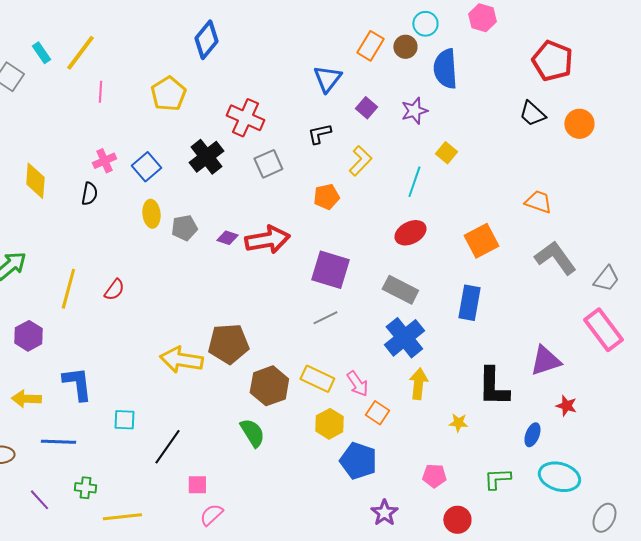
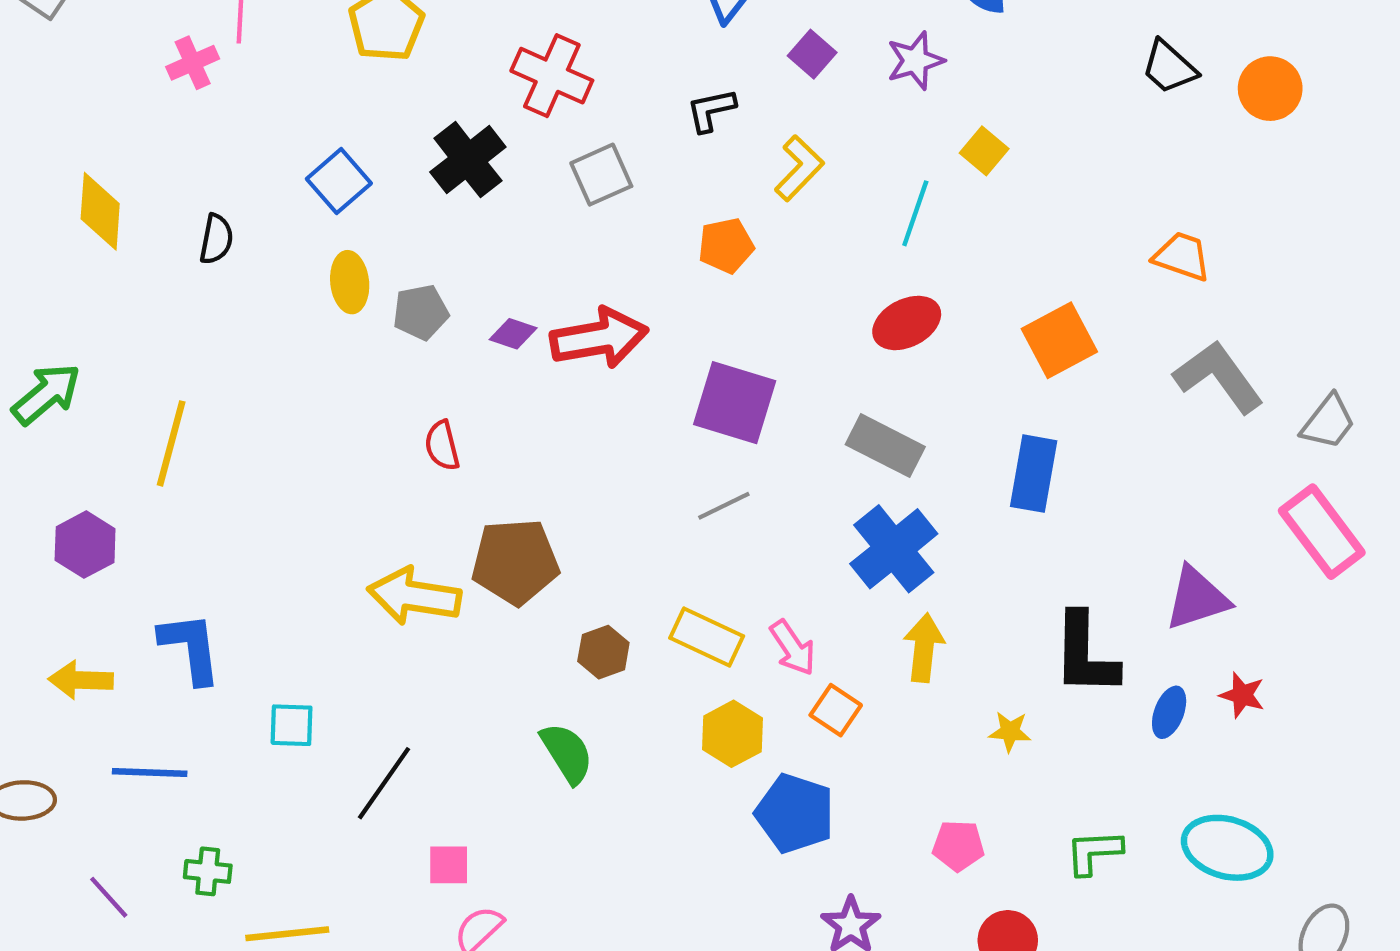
pink cross: (104, 161) -> (193, 63), moved
red semicircle: (114, 290) -> (442, 446), moved, turned 130
brown hexagon: (269, 386) -> (603, 652), size x0.6
blue ellipse: (532, 435) -> (1169, 712), moved

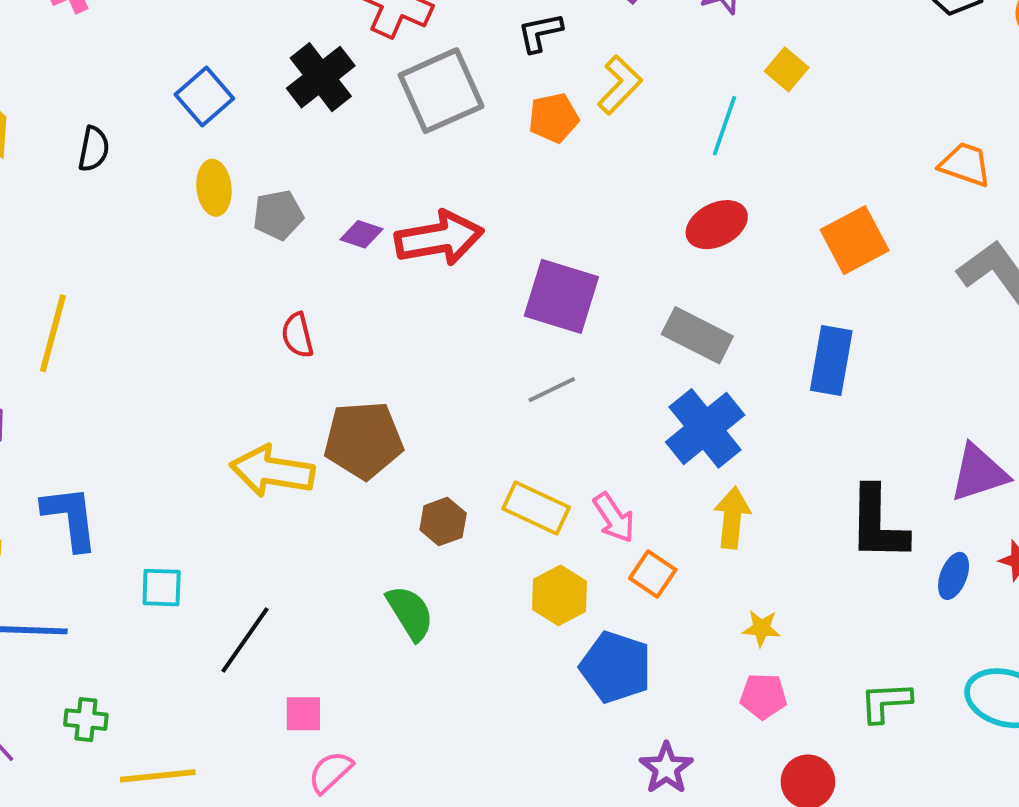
gray square: (601, 175) -> (441, 91), size x1.5
orange pentagon: (726, 246) -> (554, 118), moved
yellow star: (1010, 732) -> (761, 628), moved

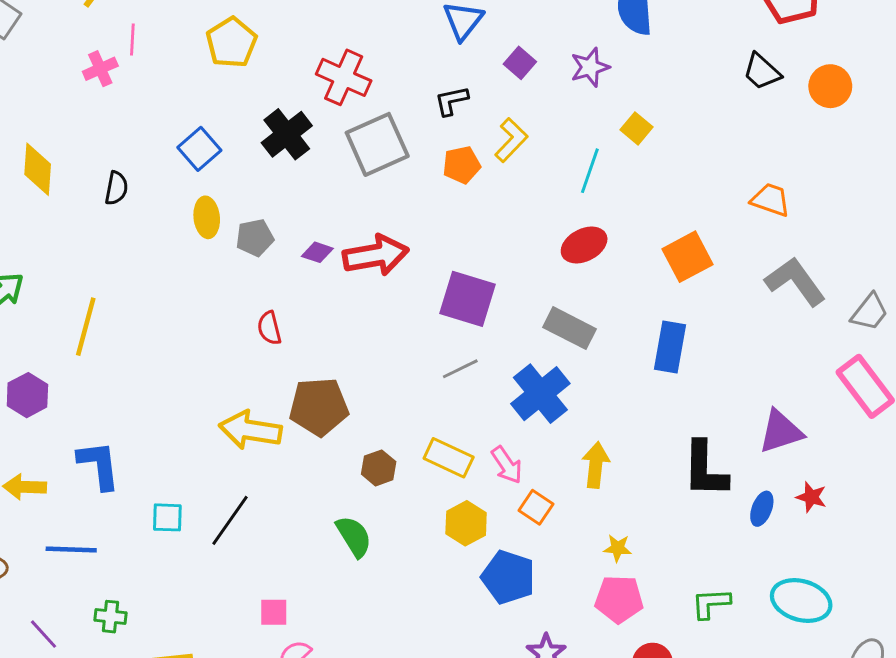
blue cross: (705, 428) -> (540, 394), moved
black line: (245, 640) -> (230, 520), moved
pink pentagon: (763, 696) -> (619, 599), size x1.4

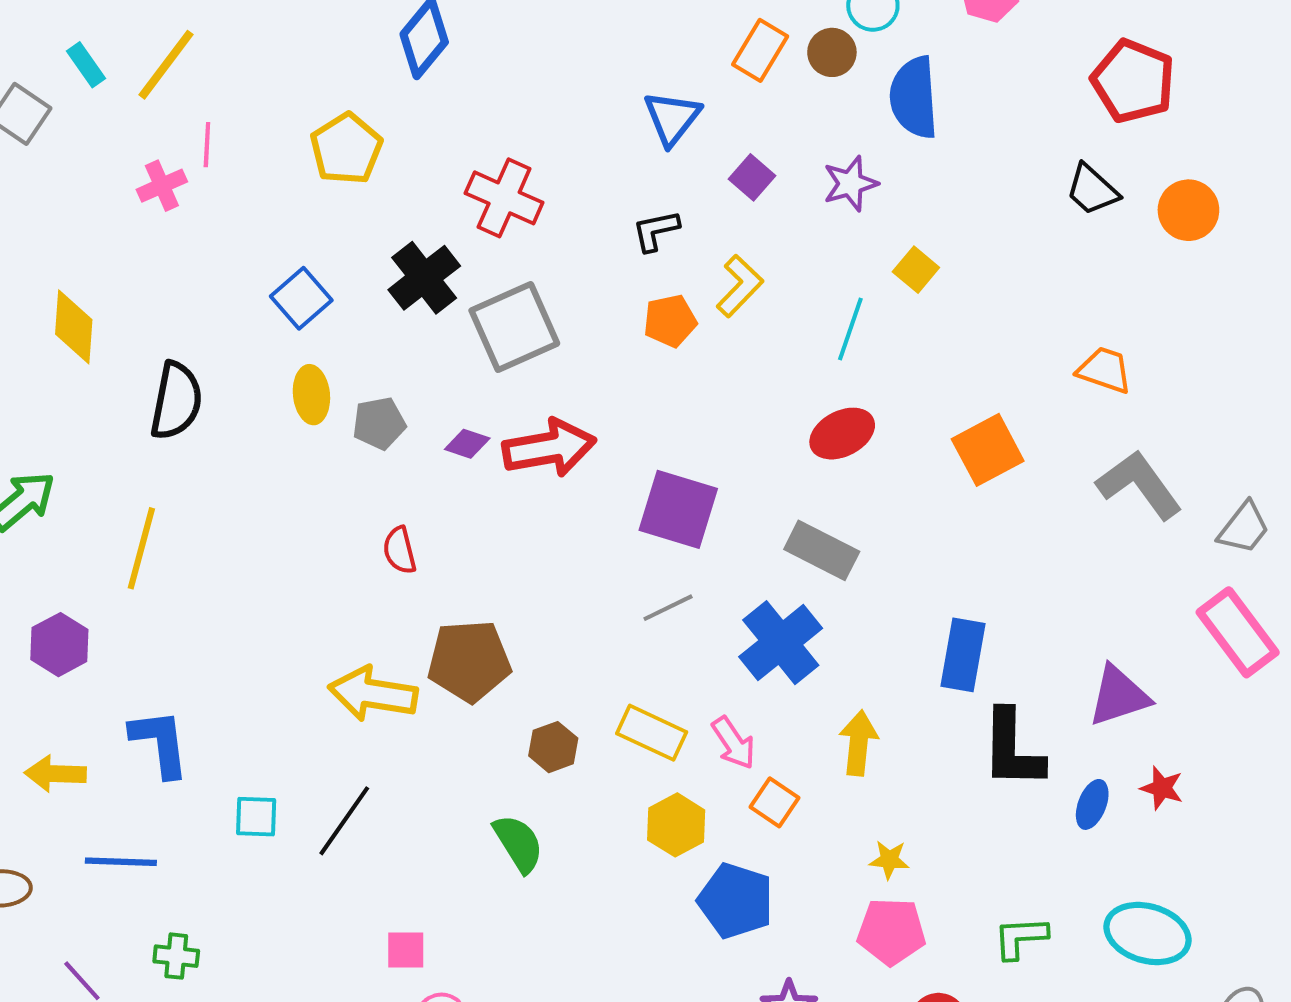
gray square: (377, 144) -> (514, 327), moved
black semicircle: (116, 188) -> (176, 401), moved, size x1.6
blue rectangle: (670, 347) -> (963, 655), moved

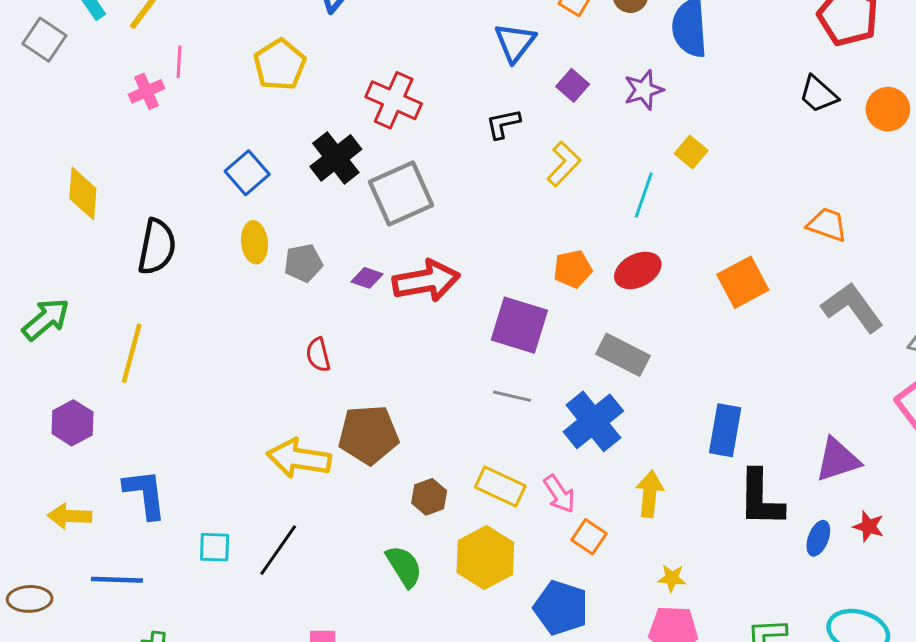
orange pentagon: (670, 321) -> (573, 269), moved
gray line: (668, 608) -> (512, 396), turned 39
yellow hexagon: (676, 825) -> (485, 558), moved, size x1.4

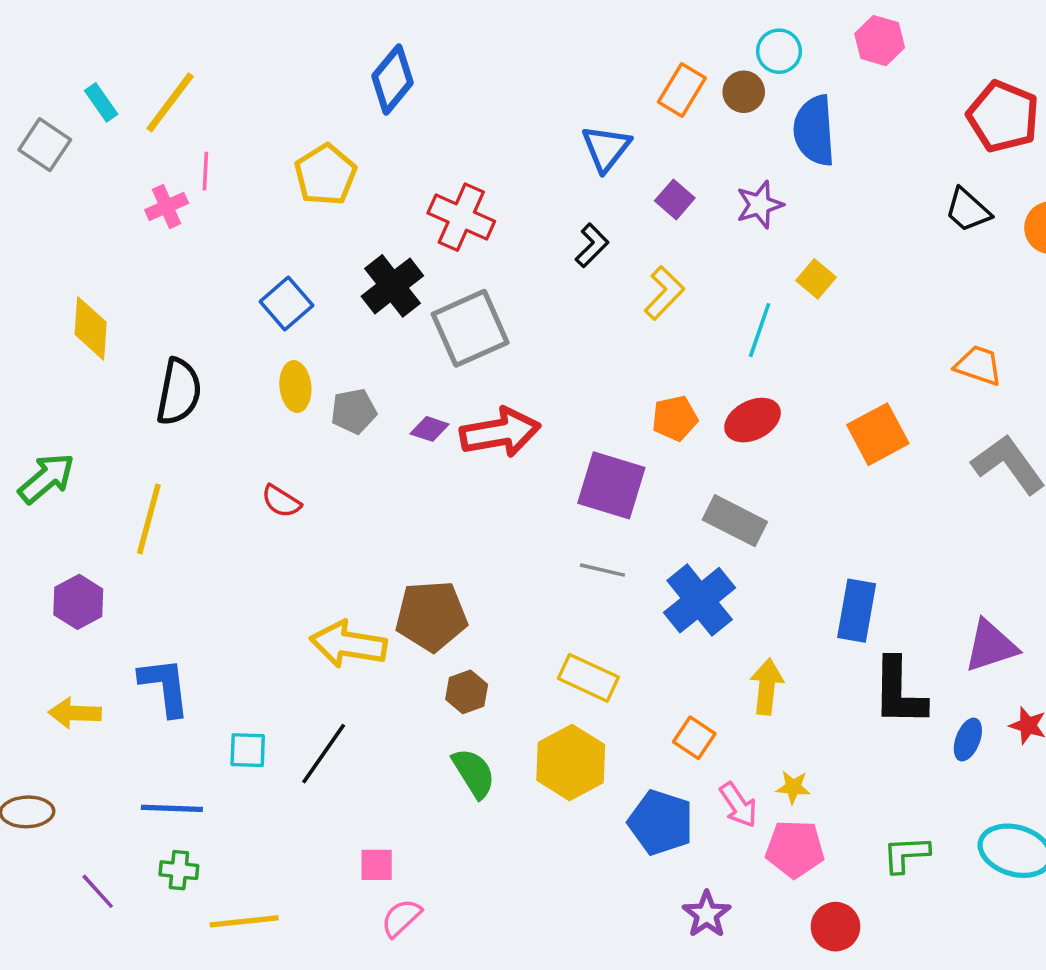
black L-shape: (503, 124) -> (592, 245), turned 147
red semicircle: (318, 355) -> (281, 501), moved, turned -44
pink arrow: (559, 494) -> (738, 805), moved
brown hexagon: (429, 497) -> (467, 692), moved
blue line: (117, 580) -> (172, 808), moved

